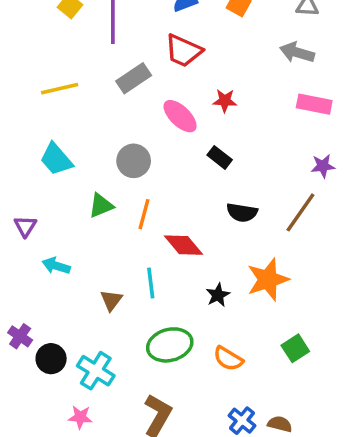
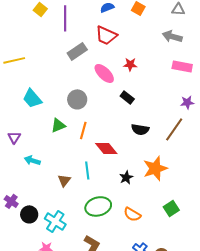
yellow line: (60, 89) -> (14, 60), moved

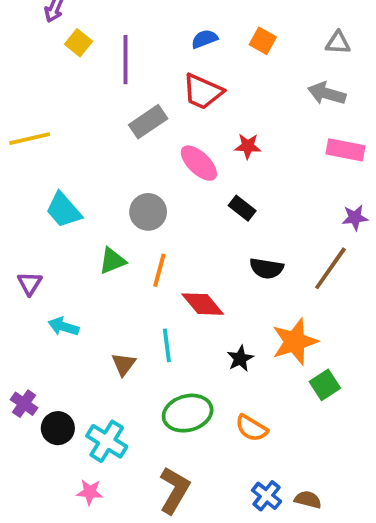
green square: (171, 208) -> (325, 385), moved

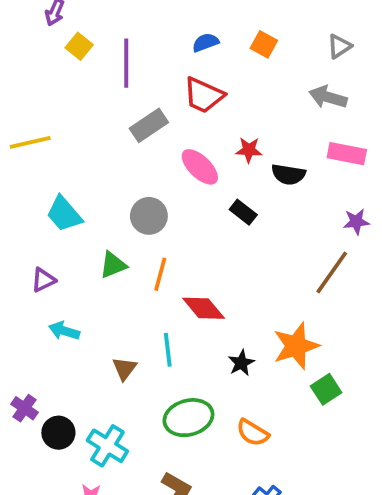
gray triangle: (338, 43) -> (339, 46), turned -36
black semicircle: (267, 268) -> (288, 174), moved
purple triangle: (30, 283) -> (43, 280), moved, turned 32

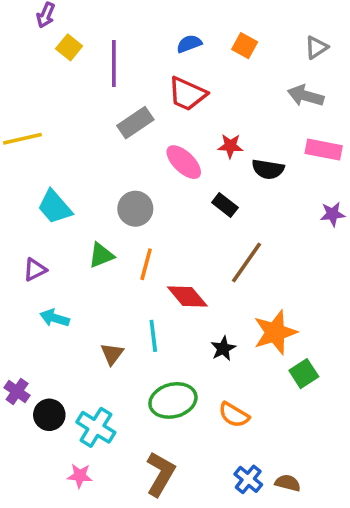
brown line: (332, 272) -> (246, 262), moved

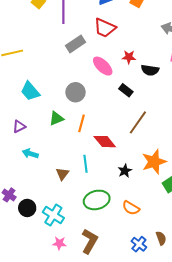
pink star: (80, 476) -> (59, 243), moved
brown semicircle: (288, 483) -> (161, 238), moved, turned 56

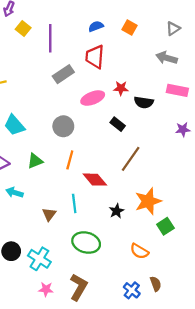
red trapezoid: (105, 28) -> (95, 57), turned 70
pink ellipse: (103, 66) -> (93, 98), turned -65
green triangle: (56, 118) -> (35, 161), moved
green ellipse: (97, 200) -> (86, 243), turned 30
orange semicircle: (131, 208) -> (139, 251), moved

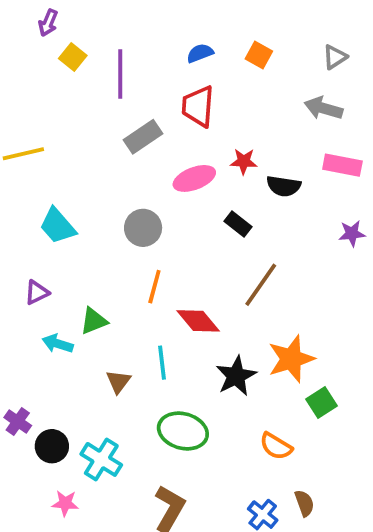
green triangle: (35, 161) -> (94, 321), moved
black star: (117, 211) -> (236, 376), size x1.5
pink star: (46, 289) -> (65, 503), moved

